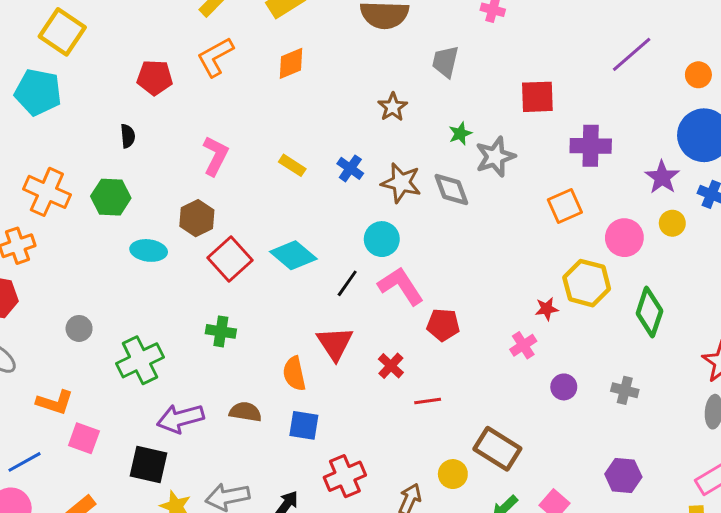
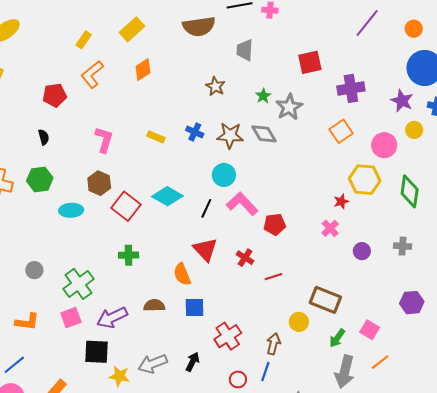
pink square: (84, 438) -> (71, 318), moved, turned -30

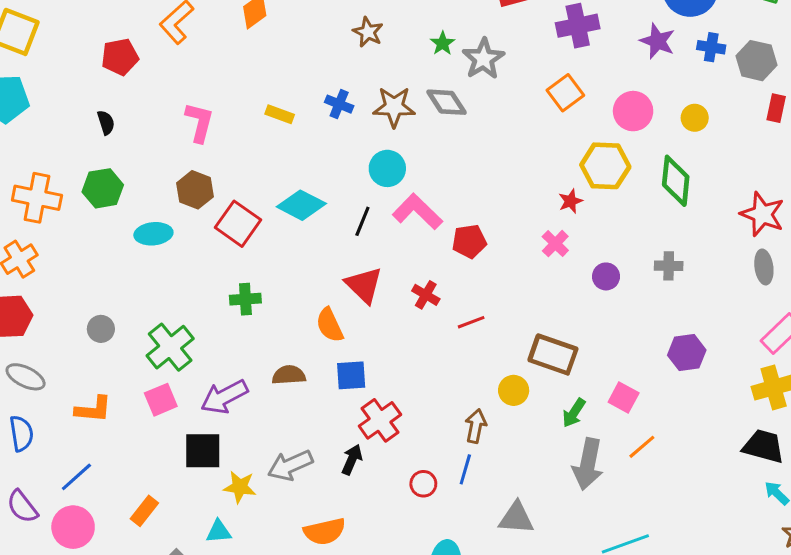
yellow circle: (414, 130) -> (695, 118), moved
red cross: (228, 336) -> (380, 420), moved

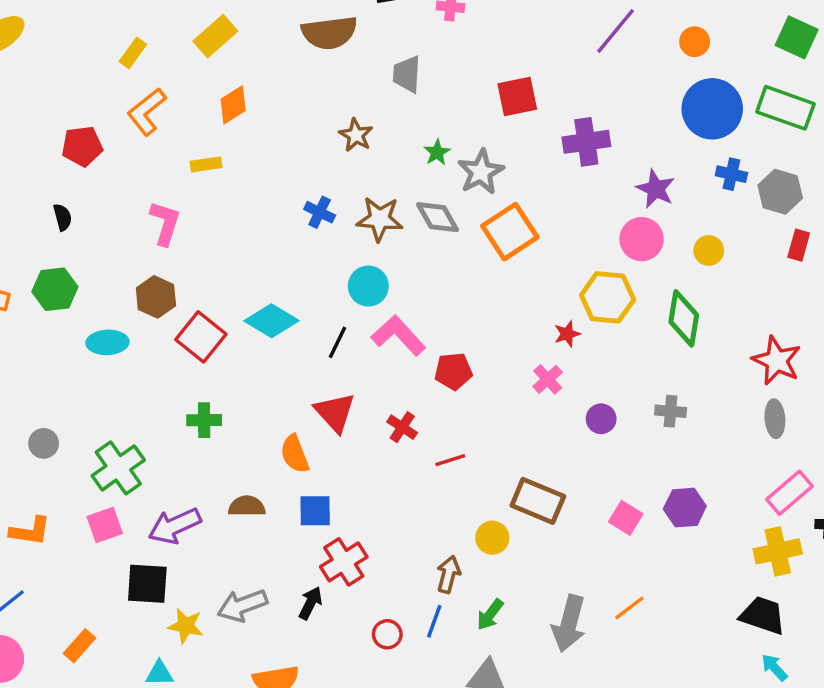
purple star: (657, 41) -> (656, 189), moved
orange square: (565, 93) -> (510, 232), moved, size x1.4
yellow rectangle: (280, 114) -> (206, 164), moved, turned -32
pink square: (624, 398) -> (626, 518), moved
green arrow: (574, 413) -> (490, 615), moved

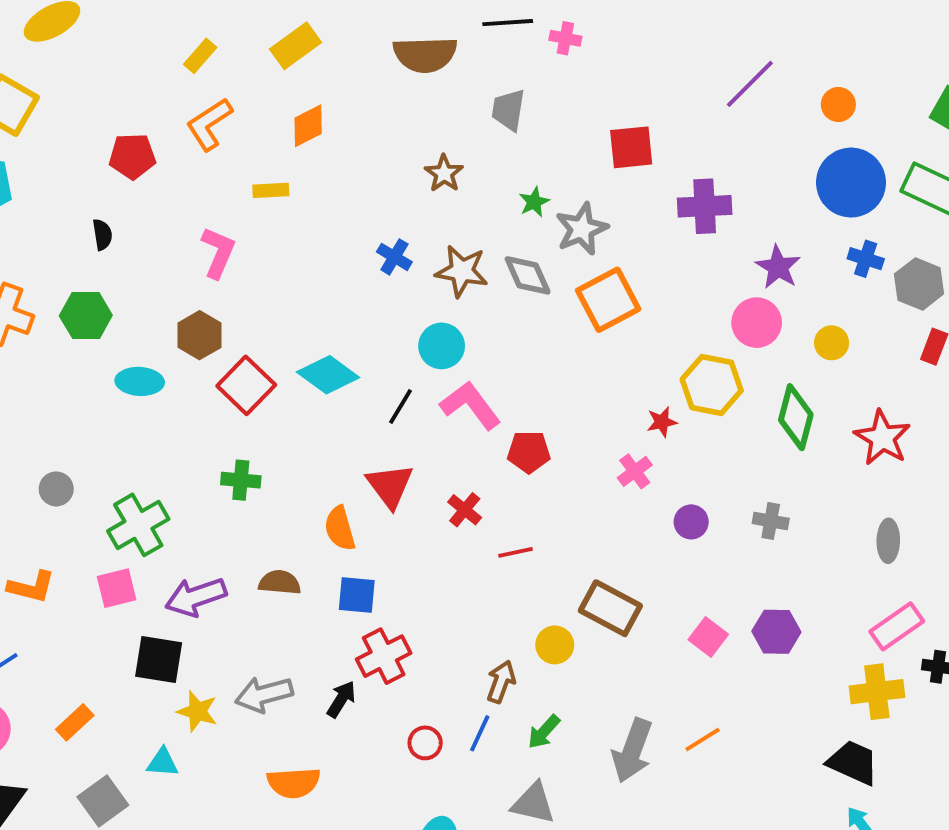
red star: (777, 361) -> (882, 438), moved

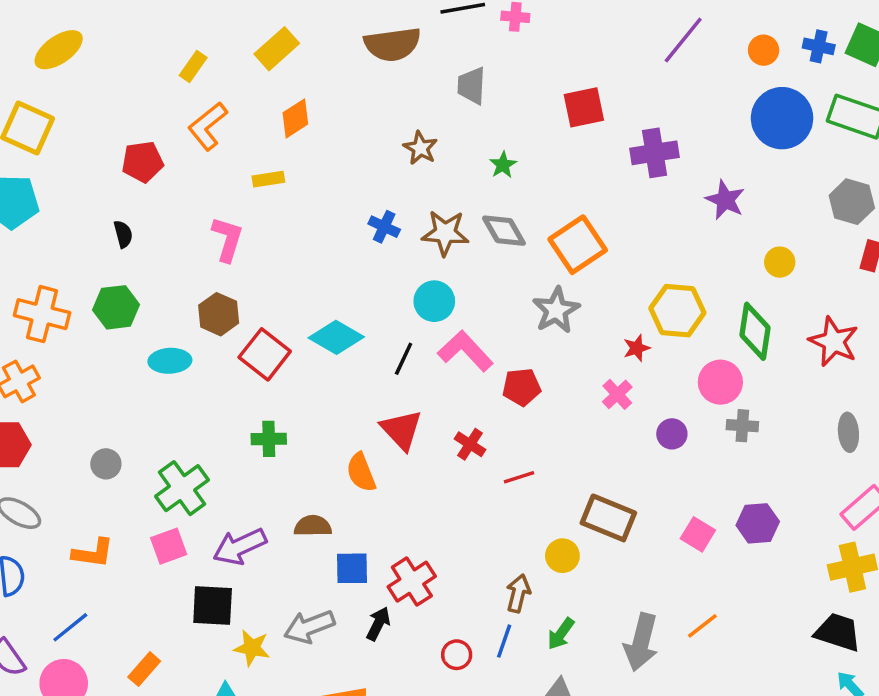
gray star: (582, 229) -> (556, 310), moved
blue cross: (866, 259) -> (819, 46), moved
pink circle: (757, 323) -> (720, 382), moved
blue square: (357, 595) -> (352, 568), moved

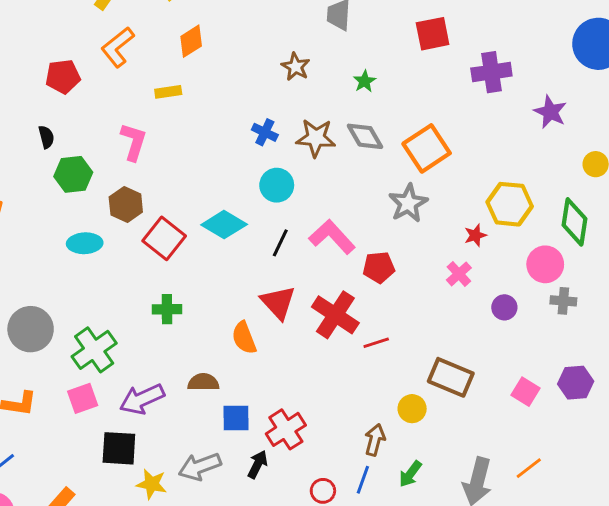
cyan circle: (434, 301) -> (277, 185), moved
green hexagon: (116, 307) -> (73, 174), moved
red cross: (470, 444) -> (335, 315), size x1.8
gray circle: (106, 464) -> (31, 329), size x1.8

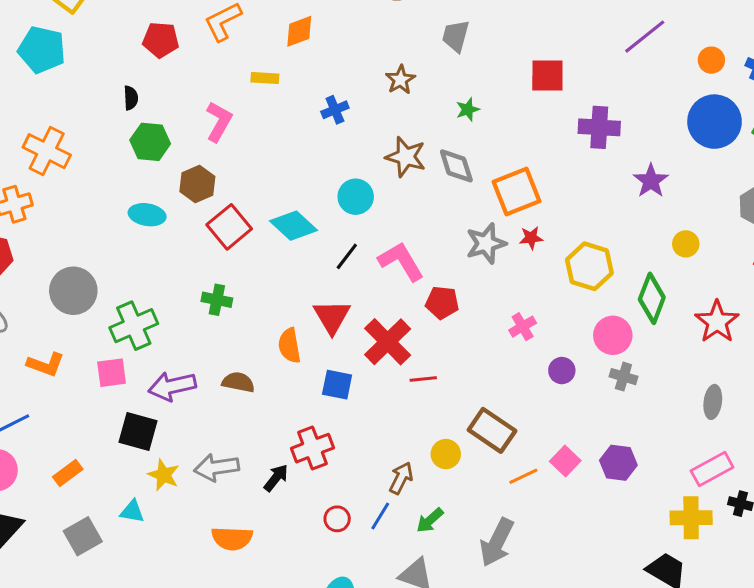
blue cross: (265, 132) -> (335, 110), moved, turned 30
red star: (475, 235) -> (531, 238), moved
blue square: (236, 418) -> (337, 385), moved
orange line: (529, 468) -> (523, 476), moved

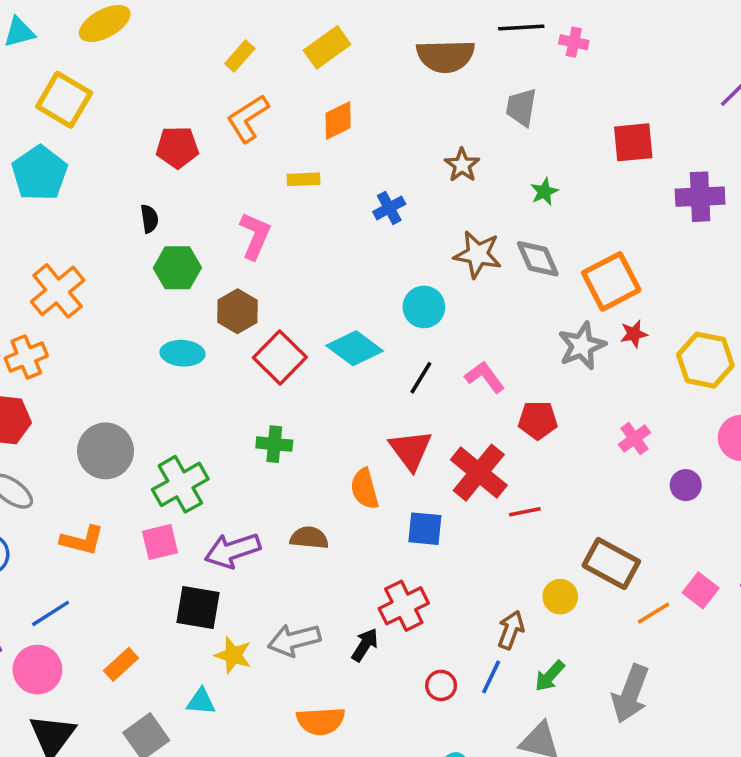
cyan pentagon: (42, 50) -> (40, 173), turned 30
orange cross: (47, 151) -> (58, 291), turned 30
pink L-shape: (401, 261) -> (485, 377), size x0.7

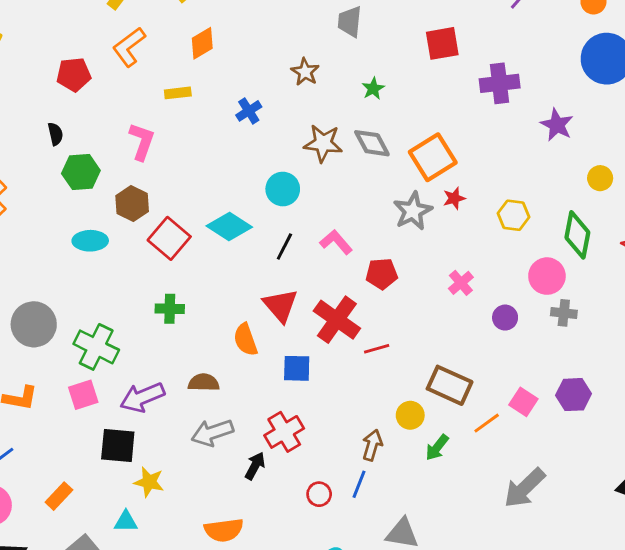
yellow hexagon: (705, 360) -> (514, 215), size x0.7
green cross: (180, 484) -> (96, 347), turned -30
gray arrow: (294, 640) -> (212, 433), moved
green arrow: (550, 676) -> (437, 448), moved
gray arrow: (630, 694) -> (524, 488), moved, turned 30

